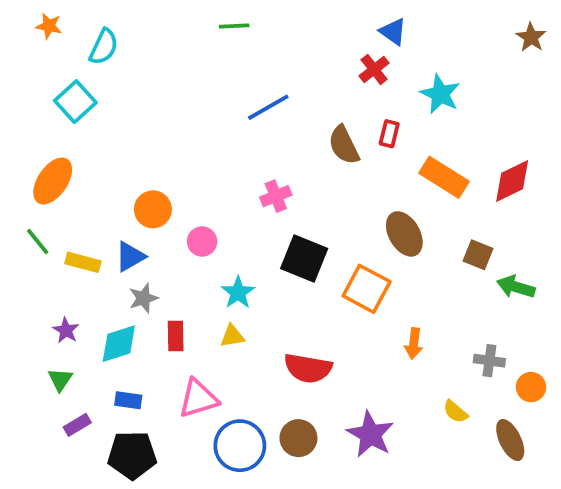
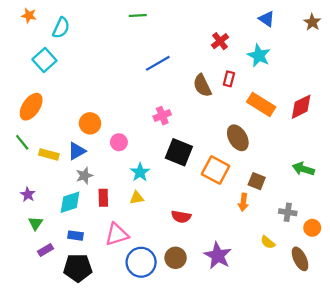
blue triangle: (393, 32) -> (267, 19), moved
brown square: (478, 255) -> (257, 181), moved
purple star: (66, 330) -> (28, 194), moved
red semicircle: (308, 368) -> (181, 217), size x0.7

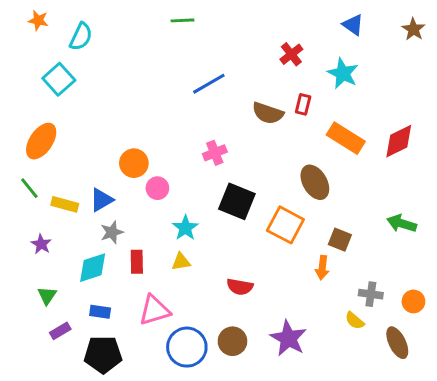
brown semicircle: (202, 86) -> (268, 113), turned -45
orange circle: (90, 123) -> (134, 163), moved
purple star: (28, 194) -> (41, 244), moved
gray cross: (288, 212) -> (371, 294), moved

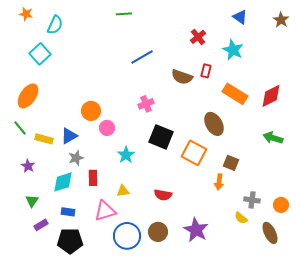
green arrow: (402, 223) -> (273, 138), moved
yellow triangle: (181, 262) -> (123, 191), moved

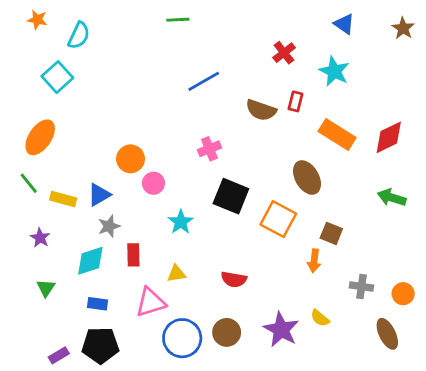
yellow semicircle: (241, 218) -> (320, 318), moved
purple rectangle: (41, 225) -> (59, 355), moved

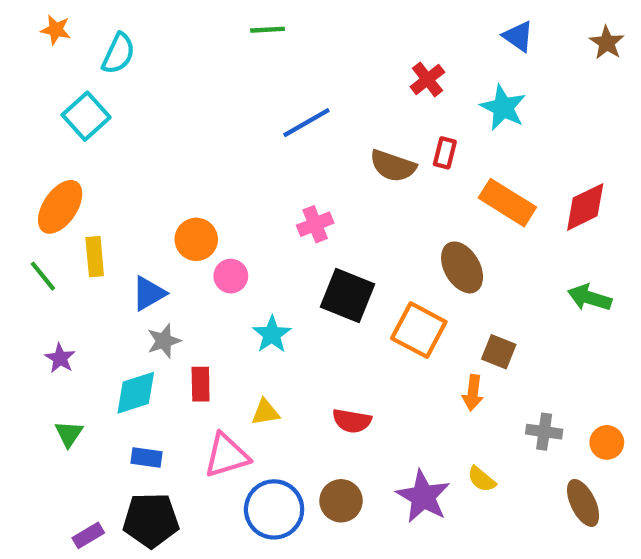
yellow rectangle: (63, 199) -> (95, 257), moved, turned 70

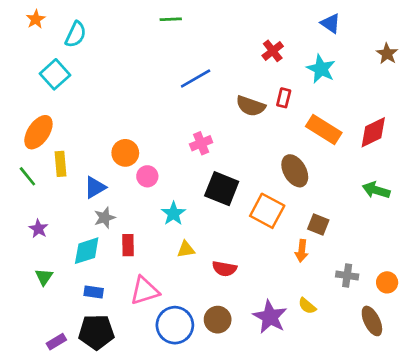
orange star: (56, 30) -> (36, 19), turned 30
brown star: (607, 43) -> (387, 54), moved
yellow triangle: (265, 412) -> (186, 249), moved

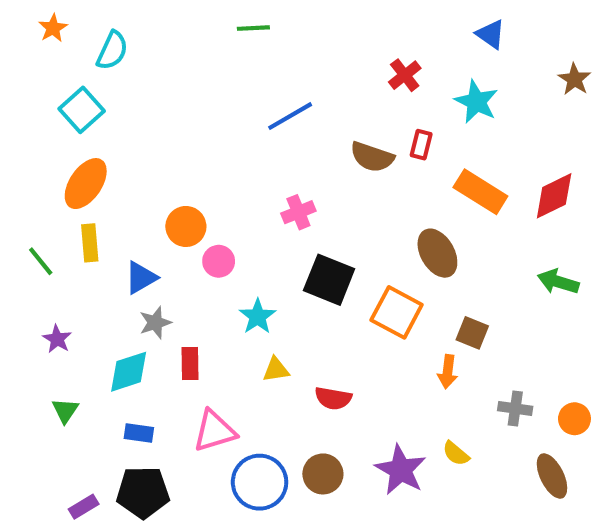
orange ellipse: (38, 132) -> (86, 184), moved

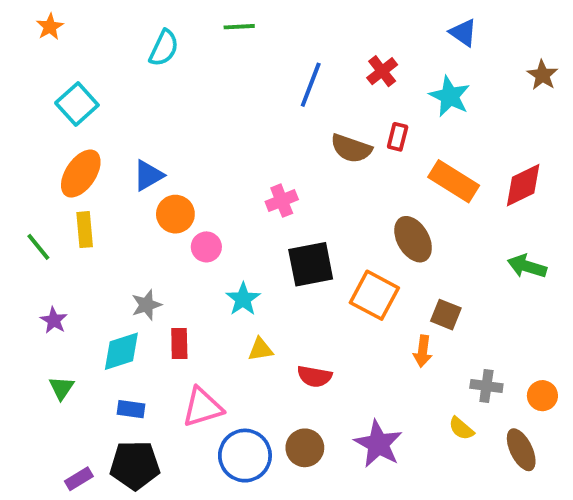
cyan semicircle: (112, 51) -> (164, 48), moved
blue line: (290, 116) -> (311, 85), moved, turned -39
blue triangle: (141, 278) -> (148, 175), moved
black square: (329, 280) -> (311, 264), turned -33
yellow semicircle: (456, 453) -> (461, 428), moved

